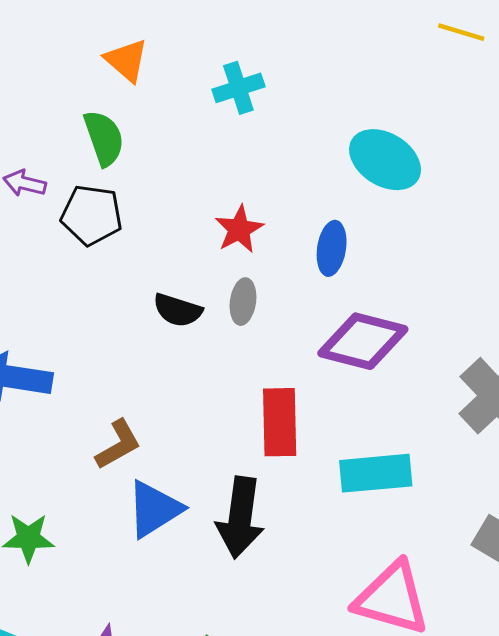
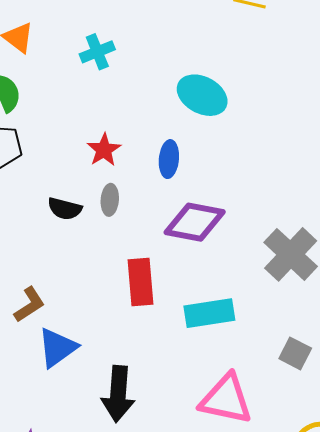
black arrow: (240, 518) -> (118, 394), moved

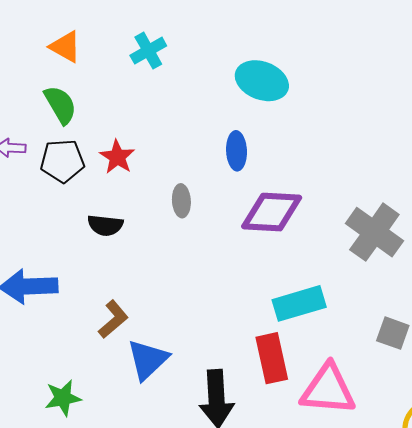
red star: (104, 150) -> (117, 157), moved
black semicircle: (65, 209) -> (105, 225), moved
red rectangle: (140, 282) -> (272, 358), moved

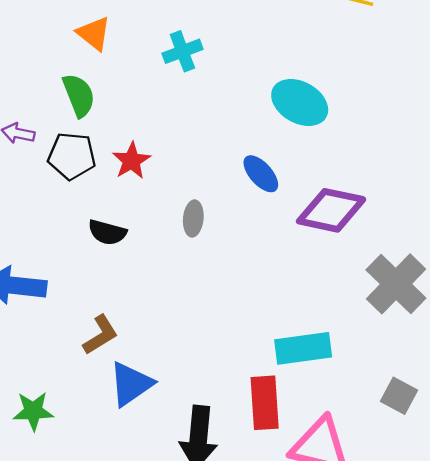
blue ellipse: (237, 151) -> (261, 174), turned -48
purple diamond: (272, 212) -> (331, 210), moved

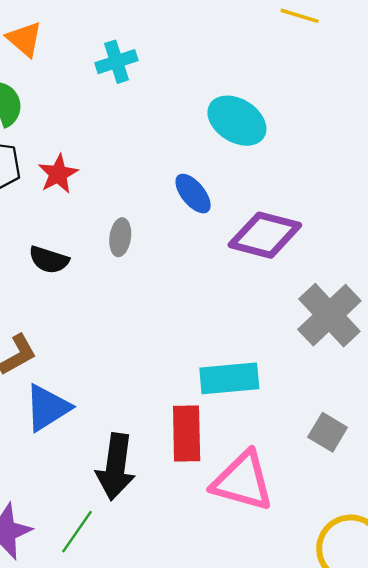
black semicircle: (107, 232) -> (49, 260), moved

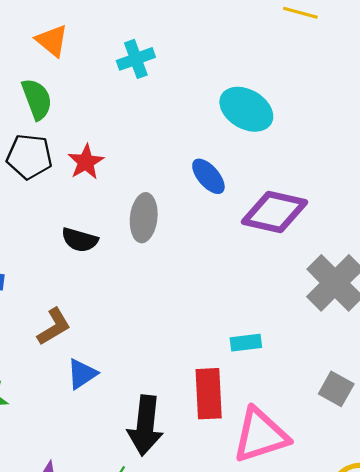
gray ellipse: (120, 237) -> (144, 218), size x1.4
cyan rectangle: (229, 378) -> (246, 343), size x0.6
blue triangle: (47, 408) -> (82, 374), size x0.7
pink triangle: (243, 481) -> (261, 435), turned -32

